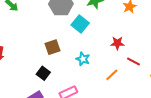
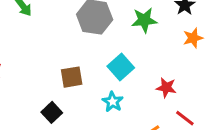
cyan square: (80, 24) -> (121, 67), moved

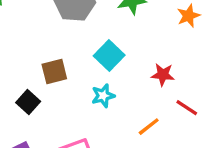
cyan star: (113, 102) -> (103, 96), turned 30
black square: (52, 112) -> (28, 102), moved

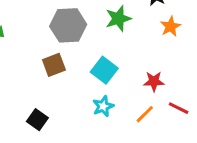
brown square: (54, 71) -> (54, 65), moved
orange line: (149, 127) -> (145, 114), moved

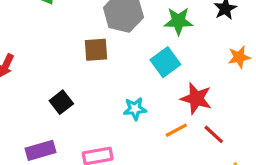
orange star: (170, 27) -> (239, 57), moved
cyan square: (104, 70) -> (165, 62), moved
red star: (154, 81) -> (196, 98), size x1.4

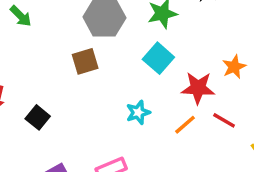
orange star: (239, 57) -> (234, 67), moved
black square: (61, 102) -> (38, 117), moved

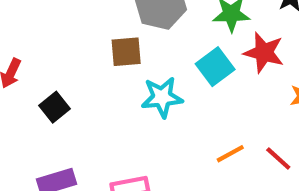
red star: (198, 88) -> (264, 53), moved
cyan star: (138, 112) -> (162, 97), moved, size x1.4

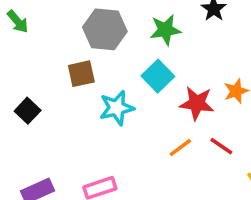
red star: (264, 53) -> (197, 103), moved
black square: (55, 107) -> (28, 111), moved

